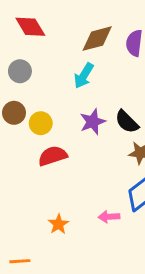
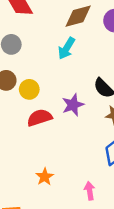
purple star: (93, 122) -> (73, 105), moved
pink arrow: (109, 217) -> (90, 191), moved, turned 84

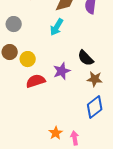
orange star: (45, 177) -> (56, 133), moved

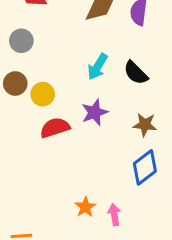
cyan arrow: (57, 27) -> (98, 67), moved
black semicircle: (86, 58) -> (136, 73), moved

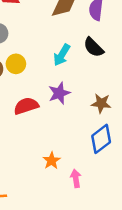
black semicircle: (136, 73) -> (94, 47), moved
yellow circle: (43, 94) -> (16, 64), moved
orange star: (85, 207) -> (52, 161), moved

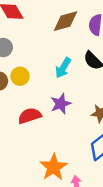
orange star: (52, 161) -> (54, 167), size x1.6

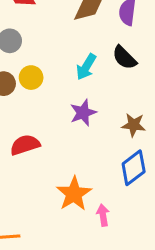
red semicircle: (30, 116) -> (25, 145), moved

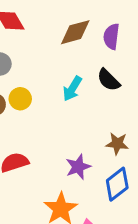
purple star: (83, 113) -> (78, 167), moved

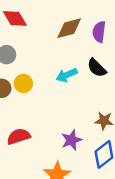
cyan arrow: (72, 89) -> (67, 75), turned 35

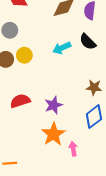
purple star: (71, 140) -> (53, 105), moved

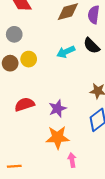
orange star: (53, 134) -> (58, 137), turned 30
pink arrow: (73, 149) -> (72, 160), moved

